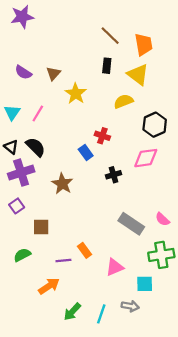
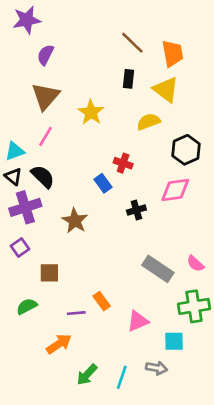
purple semicircle: (23, 72) -> (45, 55), moved, turned 84
brown triangle: (53, 73) -> (45, 96), moved, size x1.6
cyan triangle: (12, 112) -> (15, 151), moved, turned 36

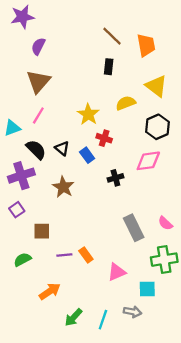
yellow triangle: (166, 90) -> (156, 86), moved
yellow star: (91, 112) -> (88, 114), moved
black triangle: (13, 177) -> (62, 148), moved
gray rectangle: (158, 269) -> (134, 228), turned 30
purple line: (76, 313) -> (64, 255), moved

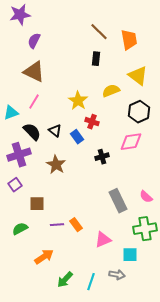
brown triangle: (38, 81) -> (34, 72), turned -45

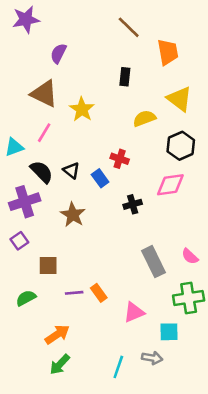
brown line: (99, 32) -> (129, 27), moved
purple semicircle: (34, 41) -> (58, 53), moved
yellow star: (78, 101) -> (82, 109), moved
green arrow: (65, 280) -> (60, 364), moved

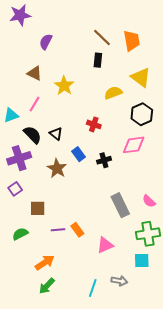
brown line: (129, 27) -> (102, 38), moved
brown triangle: (44, 94) -> (34, 73), size x0.7
blue rectangle: (100, 178) -> (78, 154), moved
cyan square: (169, 332) -> (142, 260), moved

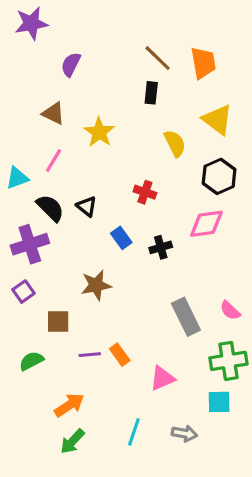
yellow semicircle: (113, 93) -> (175, 143), turned 84
brown star: (57, 168) -> (96, 285), moved, turned 30
cyan line: (93, 288) -> (134, 432), moved

